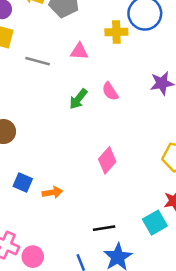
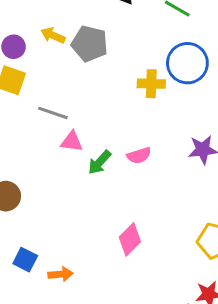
pink triangle: (79, 51) -> (72, 142), moved
pink semicircle: (110, 91) -> (139, 155), turned -78

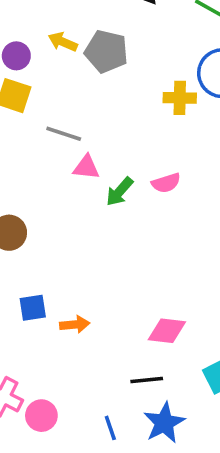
pink diamond: (130, 239) -> (167, 331), moved, turned 52
blue square: (25, 260) -> (33, 308), turned -35

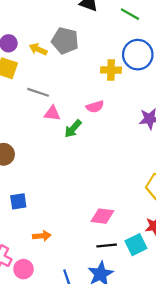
yellow arrow: (63, 42) -> (38, 49), moved
pink semicircle: (166, 183) -> (95, 107), moved
orange arrow: (75, 324) -> (42, 236), moved
black line: (147, 380) -> (107, 245), moved

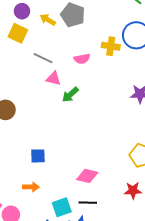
pink semicircle: (95, 107) -> (82, 59), moved
blue square: (18, 201) -> (38, 156), moved
cyan square: (136, 245) -> (62, 207), moved

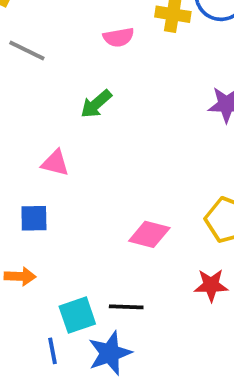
gray line: (43, 58) -> (27, 51), moved
pink triangle: (53, 79) -> (55, 163), moved
pink diamond: (87, 176) -> (149, 234), moved

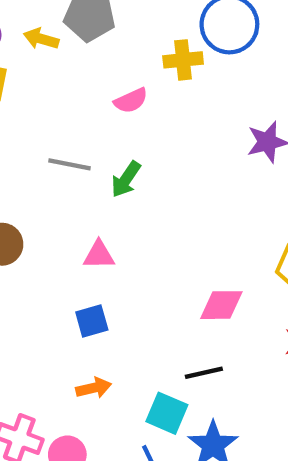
gray line: (27, 51) -> (69, 164), moved
black line: (126, 307) -> (204, 373), moved
cyan square: (77, 315) -> (167, 413), turned -33

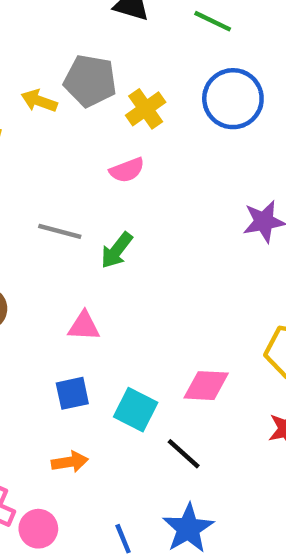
yellow cross: (183, 60) -> (146, 109), moved, turned -33
black line: (204, 373) -> (184, 454), turned 51
cyan square: (167, 413) -> (136, 410), moved

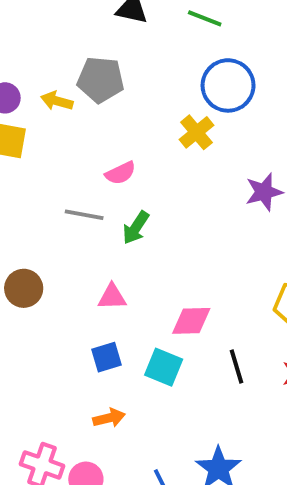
yellow cross: (146, 109) -> (197, 132), moved
pink semicircle: (127, 170) -> (120, 173), moved
pink diamond: (206, 386) -> (191, 321), moved
black line: (184, 454) -> (237, 366), moved, turned 36

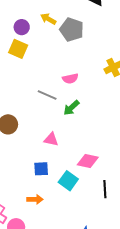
yellow arrow: (57, 101) -> (48, 19), moved

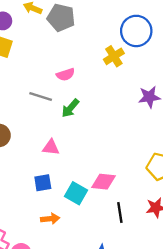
pink diamond: (88, 161) -> (103, 182), moved
black line: (105, 189) -> (120, 212), moved
orange arrow: (35, 199) -> (50, 219), moved

